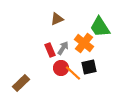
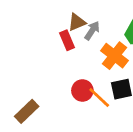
gray arrow: (63, 48) -> (92, 31), moved
red rectangle: (50, 50) -> (67, 40), moved

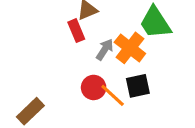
gray arrow: (92, 31) -> (105, 50), moved

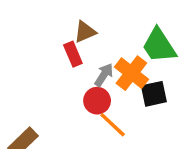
black square: (138, 86) -> (154, 94), moved
red circle: (94, 87) -> (97, 101), moved

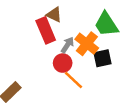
brown triangle: (85, 32) -> (54, 15), turned 49
red rectangle: (73, 54) -> (46, 30), size x1.5

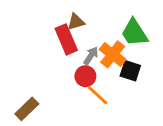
brown triangle: (54, 15) -> (76, 22), turned -42
black square: (103, 58) -> (130, 71), turned 30

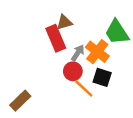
black square: (130, 71) -> (102, 77), moved

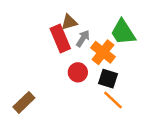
gray arrow: (78, 53) -> (83, 38), moved
orange line: (84, 88) -> (113, 100), moved

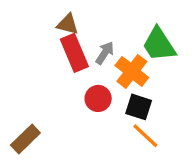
brown triangle: (69, 22) -> (68, 24), moved, turned 30

